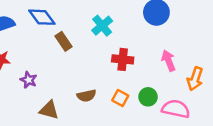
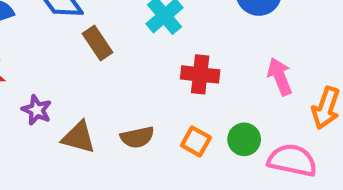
brown triangle: (49, 110) -> (79, 137), moved

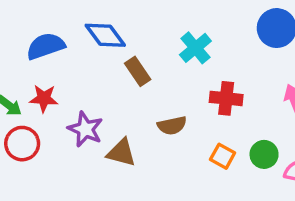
purple star: (37, 110) -> (85, 129), size x1.4
brown semicircle: (137, 137) -> (172, 126), moved

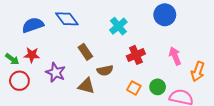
brown rectangle: (138, 71) -> (85, 52), moved
red cross: (226, 98) -> (136, 55), turned -30
brown triangle: (121, 153) -> (86, 86), moved

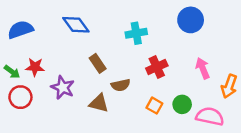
blue semicircle: (33, 25) -> (20, 30), moved
cyan cross: (118, 26) -> (136, 33), turned 30

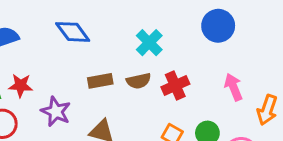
cyan cross: (136, 33) -> (149, 43), turned -35
brown rectangle: (98, 63) -> (100, 81), turned -66
brown semicircle: (121, 85) -> (139, 81), moved

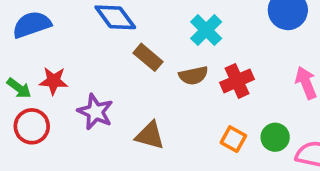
brown rectangle: (100, 81) -> (148, 57), moved, turned 50

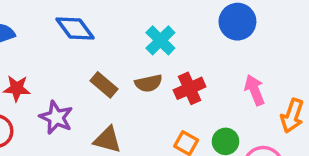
brown rectangle: (148, 57) -> (104, 85), moved

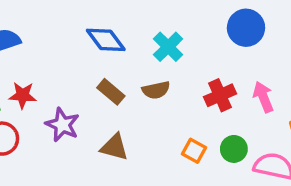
blue diamond: (75, 28) -> (106, 40), moved
red cross: (190, 88) -> (220, 95), moved

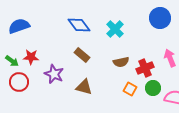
brown semicircle: (156, 90) -> (121, 62), moved
red cross: (220, 95) -> (145, 68), moved

